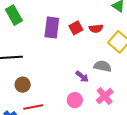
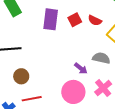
red semicircle: (96, 28) -> (95, 20), turned 32
pink circle: (75, 100) -> (73, 92), size x1.5

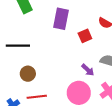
red square: (75, 20) -> (85, 36), moved

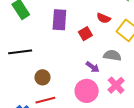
brown circle: (28, 74) -> (42, 77), moved

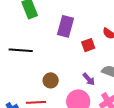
brown circle: (42, 77) -> (51, 80), moved

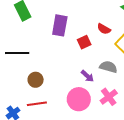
brown circle: (51, 80) -> (36, 80), moved

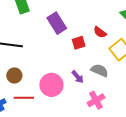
purple rectangle: (60, 25) -> (57, 23), turned -50
brown circle: (36, 80) -> (14, 75), moved
pink circle: (79, 99) -> (51, 85), moved

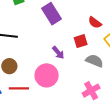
red square: (79, 43) -> (81, 41), moved
purple arrow: (78, 77) -> (58, 53), moved

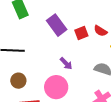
red square: (81, 41) -> (81, 33), moved

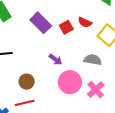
brown circle: (18, 81) -> (27, 82), moved
pink circle: (56, 87) -> (70, 82), moved

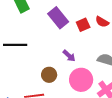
brown circle: (27, 82) -> (49, 75), moved

